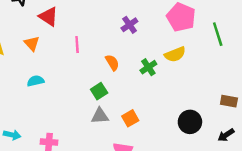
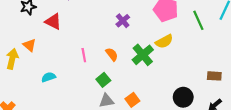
orange triangle: (32, 43) -> (29, 45), moved
pink line: (77, 45) -> (84, 55), moved
green cross: (148, 67) -> (143, 55), size x1.5

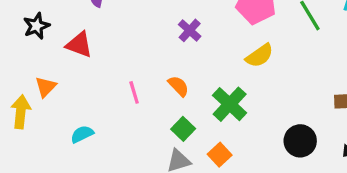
orange triangle: (29, 45) -> (46, 87), turned 40
green cross: (143, 55) -> (230, 104), moved
green square: (103, 80) -> (183, 129), moved

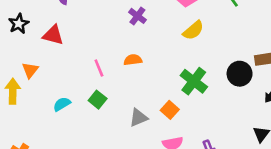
orange semicircle: (178, 86) -> (133, 60), turned -48
green cross: (230, 104) -> (194, 81), moved
green square: (183, 129) -> (98, 100), moved
black circle: (300, 141) -> (240, 74), moved

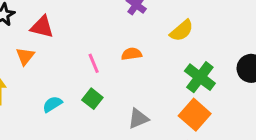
yellow semicircle: (193, 30) -> (182, 31), moved
orange triangle: (30, 70) -> (25, 56), moved
orange square: (170, 110) -> (195, 115), moved, size x1.5

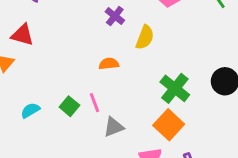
yellow semicircle: (182, 31) -> (145, 37), moved, turned -30
pink line: (94, 63) -> (95, 103), moved

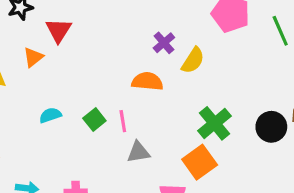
purple cross: (115, 16) -> (164, 43), moved
red triangle: (22, 35) -> (59, 30), turned 35
orange semicircle: (109, 64) -> (147, 81), size x1.4

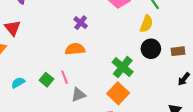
yellow semicircle: (193, 60) -> (146, 24), moved
black circle: (271, 127) -> (151, 49), moved

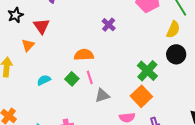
orange semicircle: (75, 49) -> (84, 55), moved

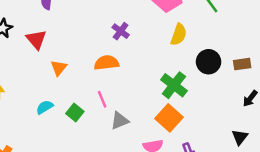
yellow semicircle: (173, 30) -> (179, 35), moved
orange triangle: (28, 45) -> (59, 68), moved
orange semicircle: (84, 55) -> (106, 63), moved
green square: (72, 79) -> (75, 113), moved

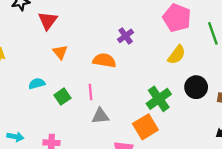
orange triangle: (59, 68) -> (60, 52), turned -35

